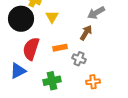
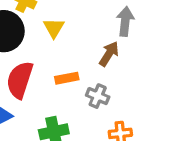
gray arrow: (96, 13) -> (125, 21), turned 126

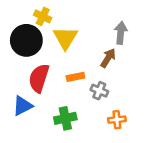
yellow triangle: (54, 28) -> (65, 38), size x1.5

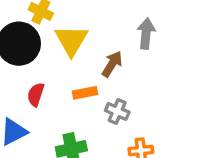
brown arrow: (108, 58) -> (112, 64), moved
red semicircle: (39, 78) -> (36, 95), size x0.6

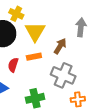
orange rectangle: (85, 93) -> (34, 57), moved
gray cross: (117, 111) -> (63, 75), size x1.6

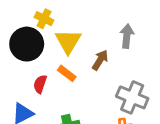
orange rectangle: (34, 57) -> (67, 73), turned 48
gray cross: (63, 75) -> (132, 97), moved

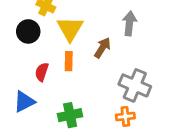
black circle: (27, 44) -> (28, 31), size x0.7
orange rectangle: (67, 73) -> (69, 61), turned 54

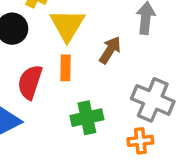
red semicircle: (42, 72) -> (30, 82), size x1.4
green cross: (70, 115) -> (87, 118), moved

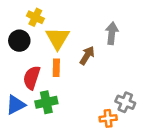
gray cross: (153, 100) -> (125, 102), moved, size x0.7
green cross: (87, 118) -> (46, 102), moved

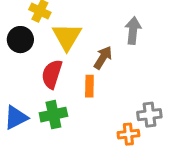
orange rectangle: (56, 68) -> (89, 86), moved
red semicircle: (32, 78) -> (52, 74), moved
gray cross: (125, 102) -> (149, 115), turned -30

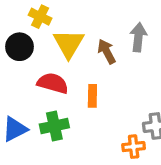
brown arrow: (103, 58) -> (107, 51), moved, turned -60
red semicircle: (52, 74) -> (53, 83), turned 88

